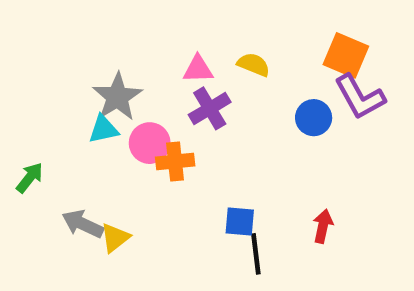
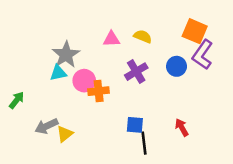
purple L-shape: (360, 97) -> (203, 55), turned 64
purple cross: (210, 108) -> (136, 72), moved
gray arrow: (83, 224) -> (46, 126), turned -50
red arrow: (323, 226) -> (182, 127), turned -42

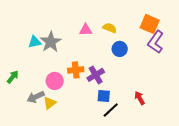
blue circle: (177, 66) -> (120, 49), moved
purple cross: (136, 72) -> (96, 75), moved
cyan triangle: (58, 73) -> (35, 42), moved
pink circle: (84, 81) -> (55, 81), moved
black line: (144, 143) -> (111, 110), turned 54

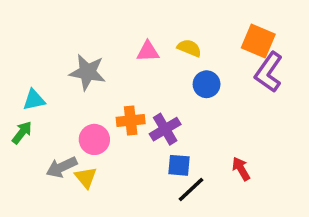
cyan triangle: (35, 42) -> (34, 100), moved
gray star: (51, 42) -> (87, 72), turned -30
yellow triangle: (50, 103) -> (86, 177), turned -32

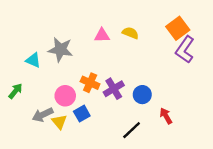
orange square: (258, 41) -> (178, 28), turned 30
blue circle: (207, 84) -> (142, 95), moved
cyan triangle: (34, 100) -> (33, 60), moved, turned 35
orange cross: (131, 120) -> (90, 83), turned 30
blue square: (179, 165) -> (82, 114), moved, turned -35

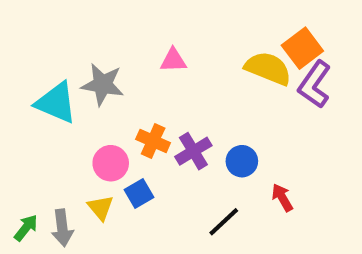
yellow semicircle: (130, 33) -> (268, 68), moved, size x1.6
cyan triangle: (33, 60) -> (56, 103), size x1.6
green arrow: (15, 91) -> (26, 228), moved
gray arrow: (43, 115) -> (62, 228), moved, turned -72

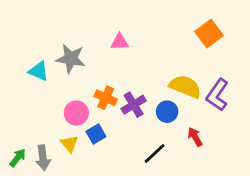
yellow semicircle: (268, 68) -> (185, 87), moved
purple L-shape: (315, 84) -> (217, 95), moved
cyan triangle: (56, 103) -> (39, 71), size x0.7

